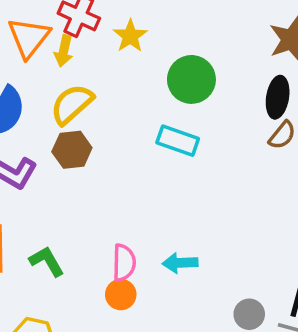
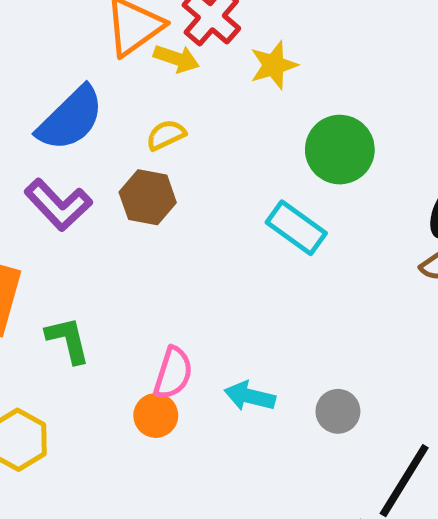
yellow arrow: (64, 51) -> (176, 59), turned -100
yellow semicircle: (72, 104) -> (166, 135), size x0.6
gray circle: (249, 314) -> (338, 411), moved

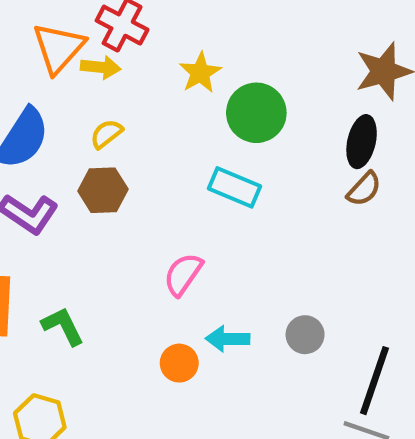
yellow star: (274, 65) -> (200, 73), moved
pink semicircle: (173, 373) -> (183, 274), moved, turned -150
orange circle: (156, 415) -> (179, 363), moved

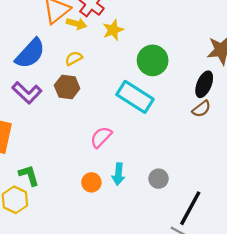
yellow star: (200, 73) -> (113, 30), moved
cyan rectangle: (234, 187) -> (135, 97), size x1.4
green L-shape: (63, 326) -> (29, 175), moved
cyan arrow: (228, 339) -> (118, 174), turned -95

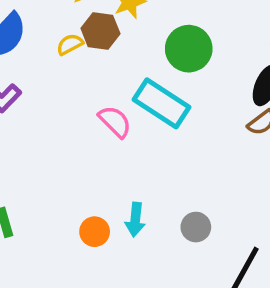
brown hexagon: (67, 87) -> (100, 31), moved
pink semicircle: (101, 137) -> (115, 122), moved, turned 90

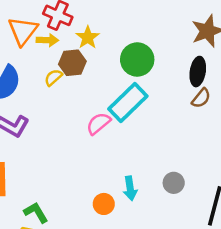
cyan rectangle: (162, 103) -> (128, 103), turned -63
pink semicircle: (115, 122) -> (99, 123), turned -70

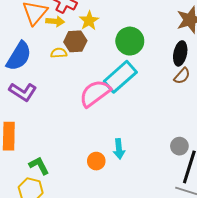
yellow semicircle: (53, 77) -> (59, 53), turned 35
pink semicircle: (99, 123) -> (95, 93), size x1.5
gray circle: (174, 183) -> (179, 146), moved

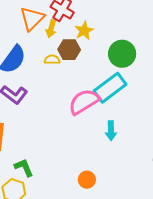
yellow arrow: (55, 21) -> (51, 29), turned 96
cyan arrow: (119, 149) -> (111, 131), moved
orange circle: (96, 161) -> (87, 180), moved

